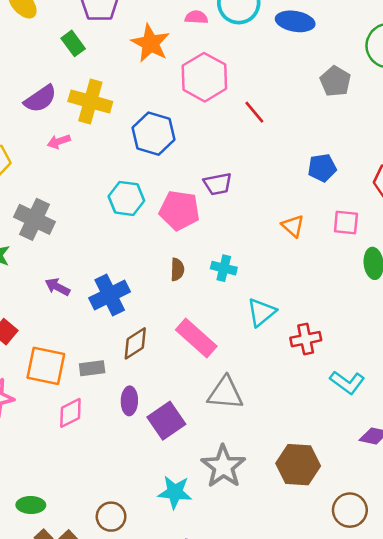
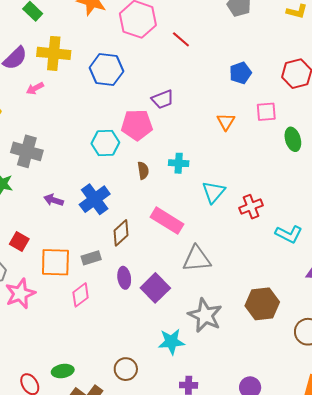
cyan hexagon: (126, 198) -> (105, 143), moved
orange triangle: (293, 226) -> (226, 122), turned 30

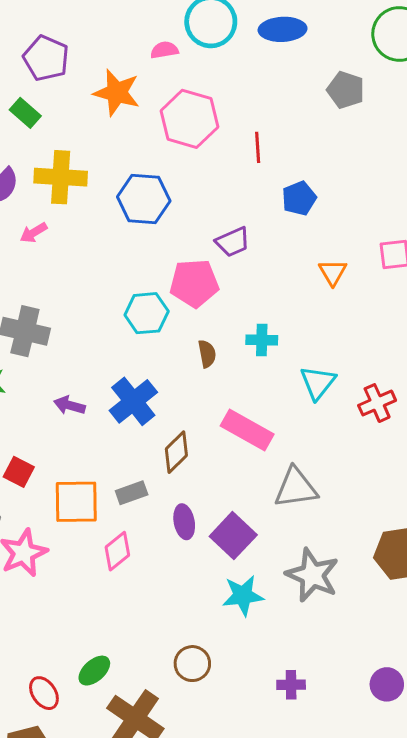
red line: (181, 39) -> (258, 147), turned 48
blue pentagon: (240, 73) -> (299, 198), moved
cyan star: (171, 342) -> (243, 595), moved
green ellipse: (63, 371) -> (94, 671), turned -30

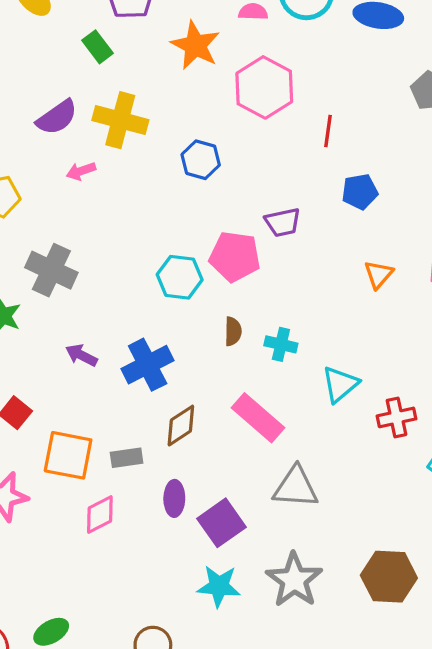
blue hexagon: (144, 199) -> (201, 160), size x0.7
cyan cross: (262, 340) -> (281, 344), moved

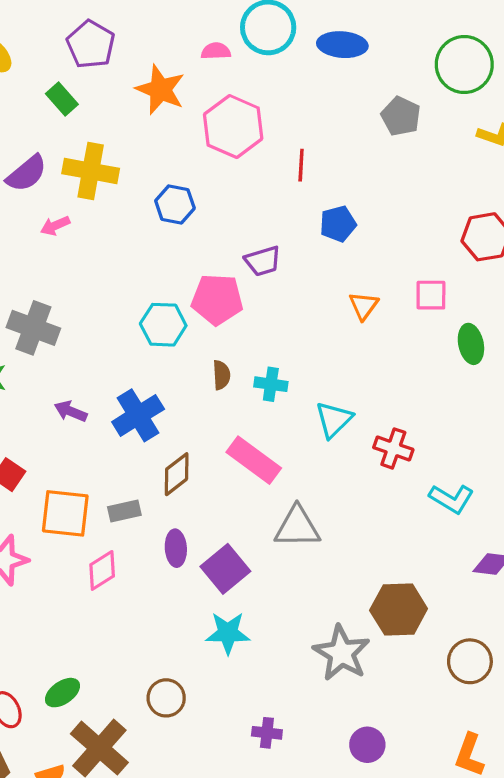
red cross: (396, 417) -> (393, 448), turned 36
gray star: (294, 580) -> (342, 653), moved

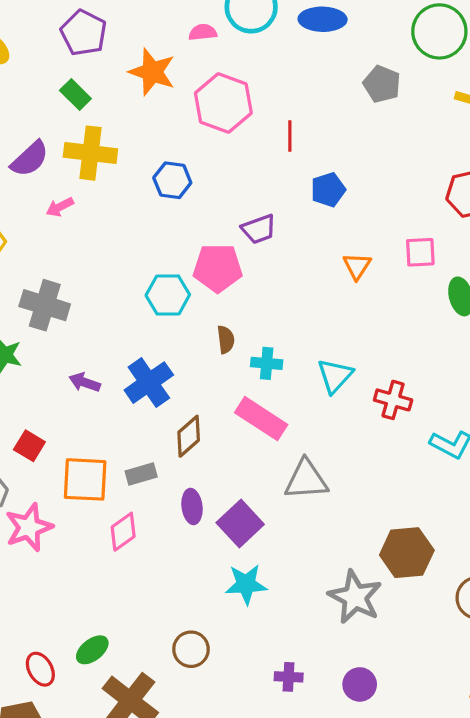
green rectangle: (62, 99) -> (75, 95), moved
cyan cross: (271, 384) -> (267, 363), moved
purple circle: (367, 745) -> (360, 684), moved

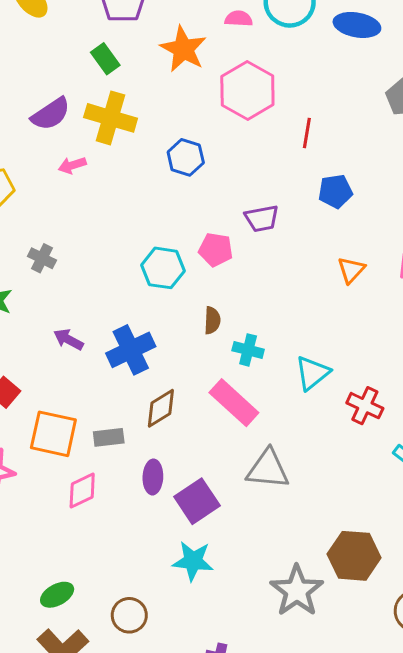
pink pentagon: (218, 268) -> (216, 250), size x0.7
gray cross: (45, 305) -> (42, 258), size x0.6
green ellipse: (92, 650) -> (57, 595), moved

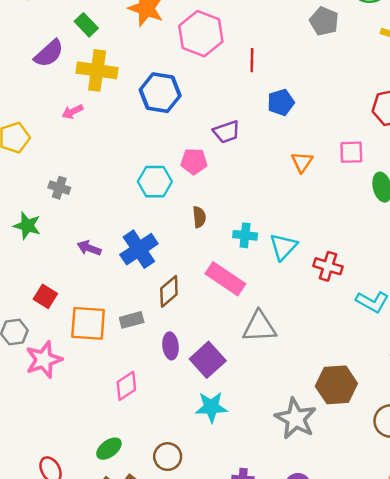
purple semicircle: (51, 114) -> (49, 53), moved
blue hexagon: (186, 157) -> (160, 93), size x1.4
cyan cross: (248, 350) -> (245, 235), moved
pink diamond: (82, 490) -> (126, 386), moved

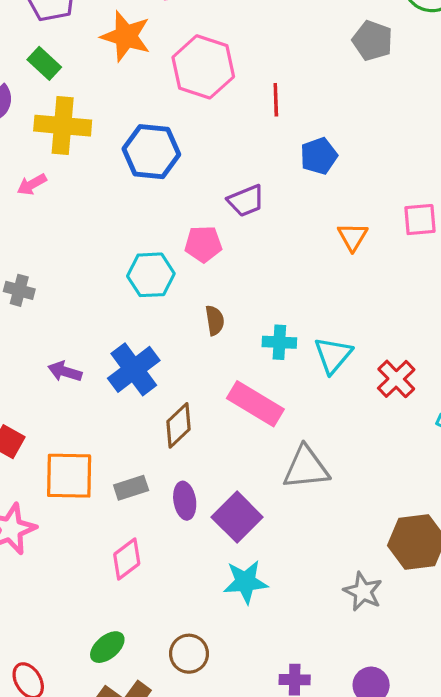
red cross: (328, 266) -> (396, 379), turned 32
gray rectangle: (132, 320) -> (131, 488), moved
gray star: (296, 419) -> (363, 592), size x0.7

